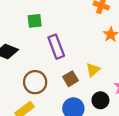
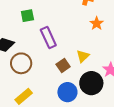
brown circle: (35, 82) -> (21, 63), moved
black circle: (100, 100) -> (91, 83), size x1.5

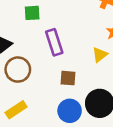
yellow triangle: (83, 56) -> (100, 55), moved
brown square: (63, 65) -> (68, 78), turned 32

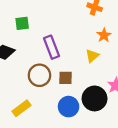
green square: (32, 13) -> (22, 23), moved
brown circle: (18, 70) -> (39, 75), moved

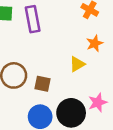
purple rectangle: (52, 47) -> (33, 19), moved

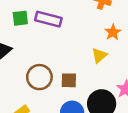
purple rectangle: (33, 19) -> (48, 19), turned -55

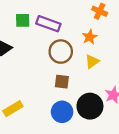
orange star: (113, 32) -> (90, 37), moved
brown circle: (39, 77) -> (61, 52), moved

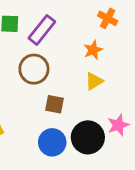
purple rectangle: (48, 24) -> (42, 30), turned -75
brown circle: (61, 52) -> (34, 69), moved

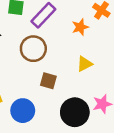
orange star: (93, 50) -> (80, 27), moved
blue circle: (52, 142) -> (23, 111), moved

